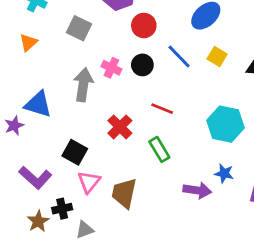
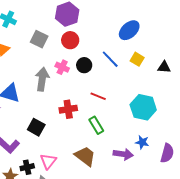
red circle: (144, 25) -> (70, 40), moved
red cross: (120, 127) -> (68, 109), turned 36
pink triangle: (89, 182) -> (48, 161), moved
brown trapezoid: (124, 193) -> (85, 156), moved, turned 115

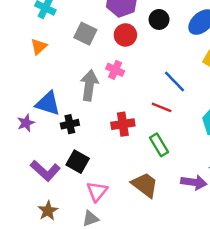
blue line: (110, 59) -> (175, 81), moved
black circle: (84, 65) -> (159, 19), moved
black square: (36, 127) -> (78, 162), moved
black cross: (27, 167) -> (70, 124), moved

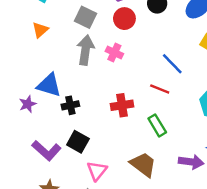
gray arrow: (89, 85) -> (85, 50), moved

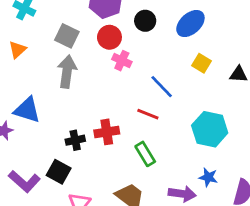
pink cross: (114, 52) -> (122, 61), moved
black cross: (70, 105) -> (75, 140), moved

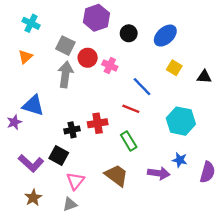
red circle: (109, 37) -> (88, 58), moved

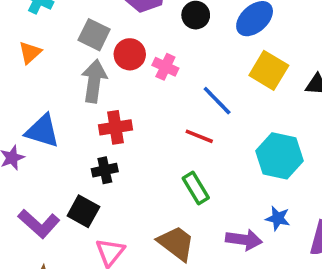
yellow square: (174, 68) -> (269, 70), size x1.5
red cross: (98, 123) -> (115, 127), moved

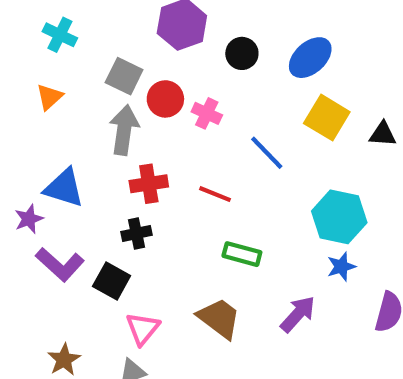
red line: (199, 136) -> (215, 194), moved
green rectangle: (196, 188) -> (242, 254), turned -44
blue star: (278, 218) -> (341, 267), moved, turned -30
purple L-shape: (39, 224) -> (60, 264), moved
purple arrow: (244, 240) -> (298, 314), turned -56

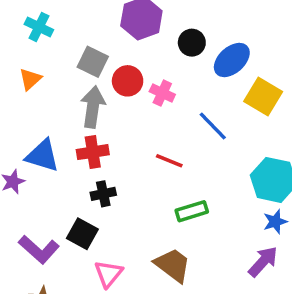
blue ellipse: (310, 58) -> (232, 60), moved
red cross: (149, 184) -> (93, 152), moved
green rectangle: (242, 254) -> (192, 211), turned -32
purple L-shape: (60, 264) -> (39, 249), moved
purple arrow: (298, 314) -> (263, 262), moved

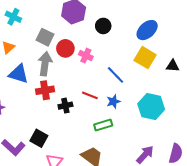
blue ellipse: (232, 60) -> (147, 30), moved
blue triangle: (42, 156) -> (18, 74), moved
black cross: (103, 194) -> (65, 106), moved
blue star: (275, 222) -> (113, 101), moved

